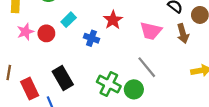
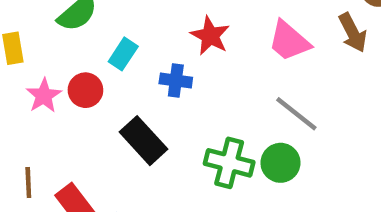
pink trapezoid: (151, 31) -> (289, 41), turned 40
black rectangle: (63, 78) -> (144, 141), moved

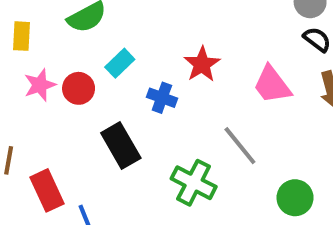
gray line: (296, 114) -> (240, 146), moved
green circle: (281, 163) -> (295, 198), moved

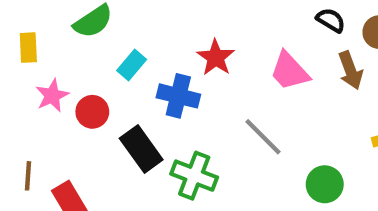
red circle: (79, 88) -> (92, 112), moved
blue cross: (162, 98) -> (178, 96), size x1.4
green cross: (194, 183) -> (194, 176), moved

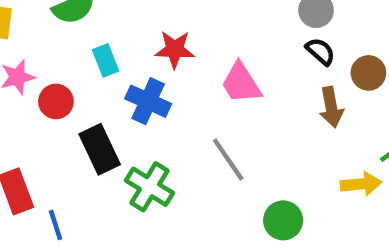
red star: (216, 58) -> (175, 49), moved, turned 30
cyan rectangle: (132, 65) -> (106, 60), turned -72
pink trapezoid: (289, 71) -> (241, 83), moved

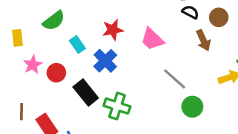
blue cross: (148, 101) -> (105, 61), turned 35
gray line: (228, 159) -> (175, 79), moved

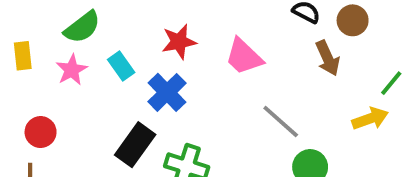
pink star: (33, 65) -> (72, 70), moved
red circle: (56, 73) -> (41, 132), moved
black rectangle: (86, 92) -> (135, 145), turned 75

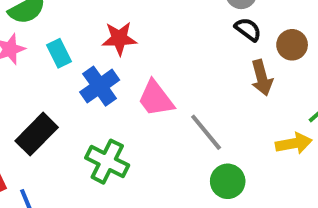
pink trapezoid: (244, 57) -> (156, 99), moved
black rectangle: (135, 145) -> (37, 134), moved

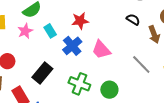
black semicircle: (248, 29) -> (133, 20), moved
gray line: (206, 132) -> (141, 64), moved
green circle: (228, 181) -> (109, 90), moved

